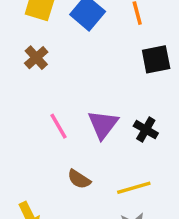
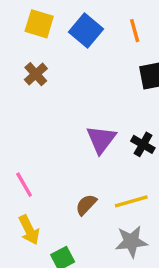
pink line: (58, 126) -> (24, 185), moved
brown semicircle: (79, 179) -> (86, 205), moved, turned 100

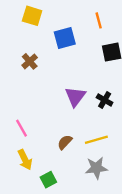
blue square: (86, 31) -> (65, 38), moved, turned 35
brown cross: (36, 74) -> (30, 61), moved

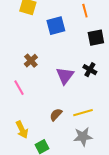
brown cross: (30, 61) -> (31, 61), moved
black cross: (105, 100) -> (90, 70), moved
pink line: (21, 128) -> (19, 88), moved

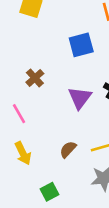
blue square: (56, 26) -> (81, 45), moved
yellow arrow: (22, 130) -> (23, 153), moved

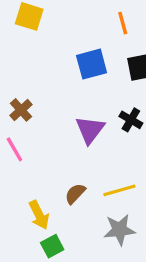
brown cross: (35, 78) -> (21, 110), moved
yellow arrow: (23, 153) -> (39, 215), moved

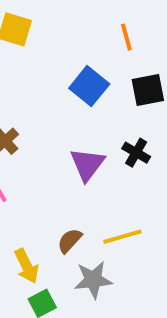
blue square: (92, 64) -> (89, 86), turned -36
gray star: (119, 230) -> (93, 280), moved

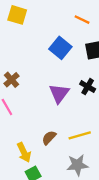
orange line: (126, 37) -> (82, 20), turned -49
gray star: (93, 280) -> (77, 165), moved

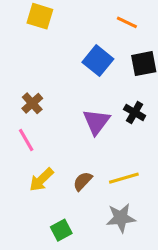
yellow arrow: (24, 152) -> (41, 180), moved, turned 72

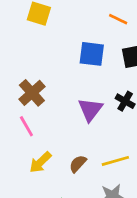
blue square: (98, 61) -> (92, 54), turned -32
brown cross: (32, 103) -> (32, 93), size x1.4

